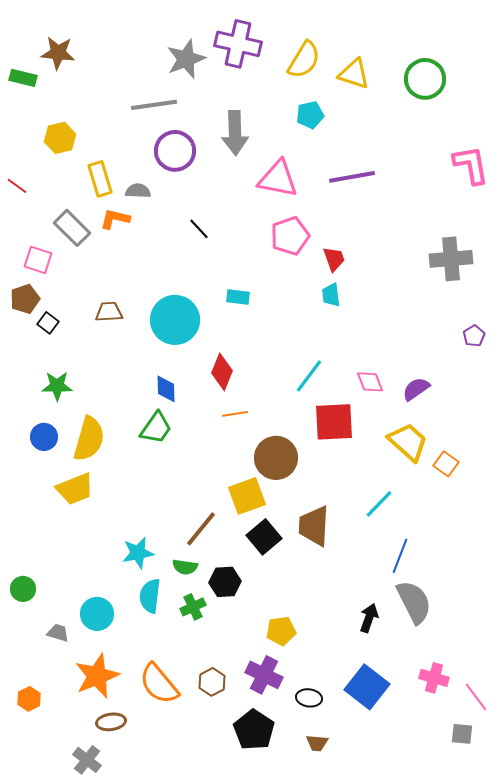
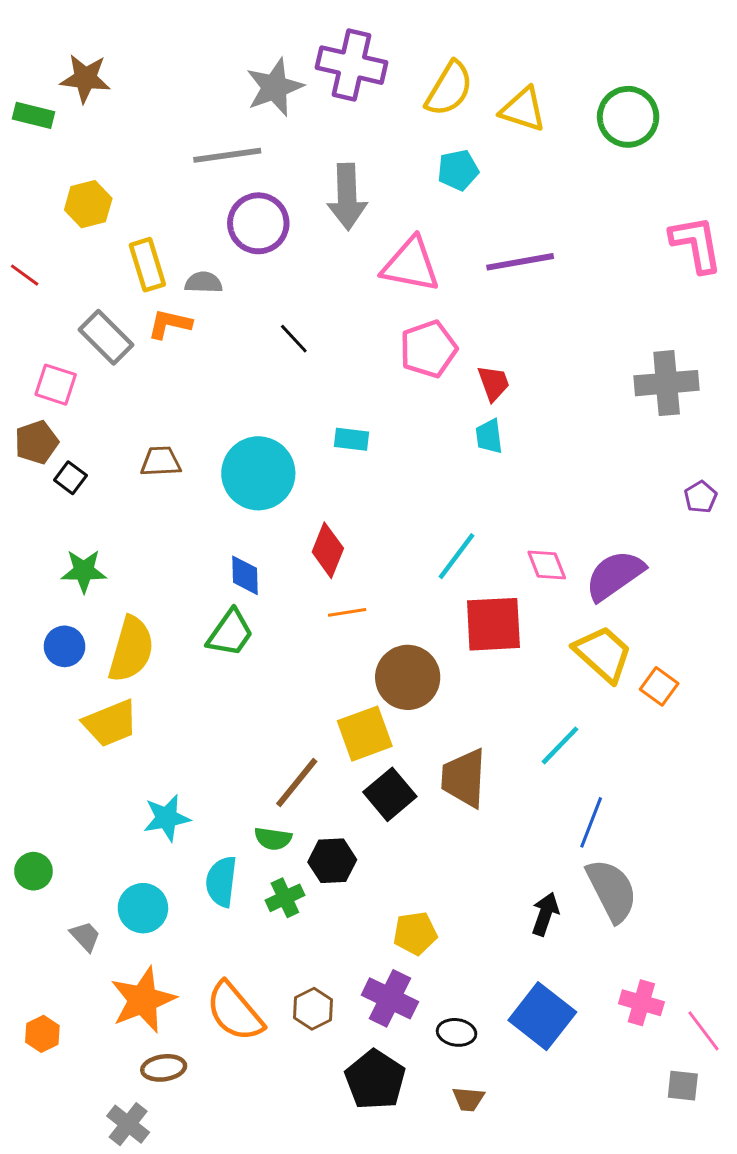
purple semicircle: (416, 389) -> (615, 575), size x1.5
cyan star: (138, 553) -> (167, 818), moved
gray trapezoid: (58, 633) -> (85, 936), turned 30

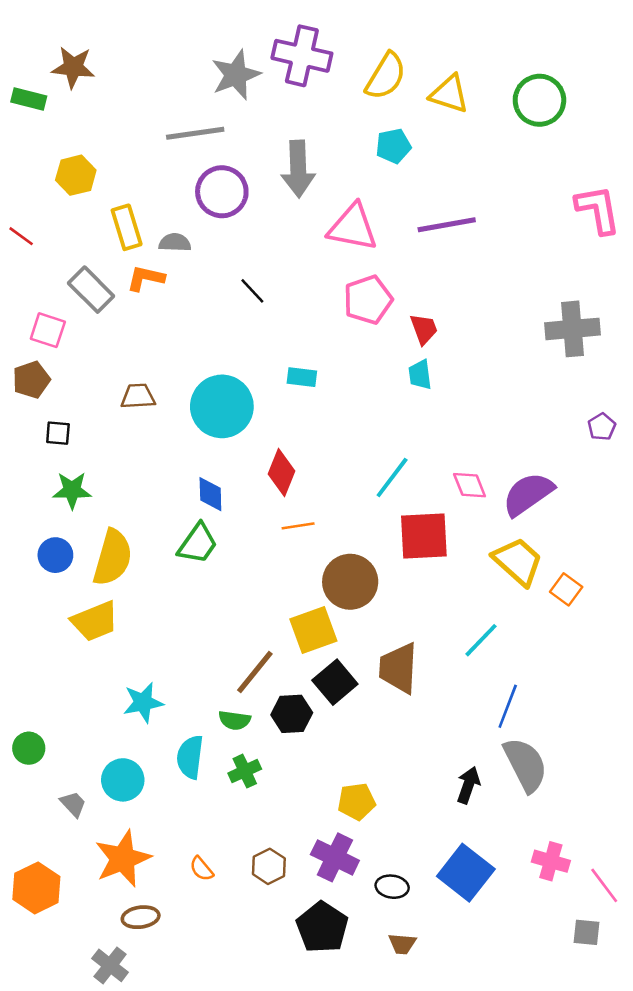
black square: (70, 478) -> (58, 433), moved, turned -32
black hexagon: (332, 861) -> (292, 714), moved
orange semicircle: (235, 1012) -> (202, 869), size x0.5
orange hexagon: (42, 1034) -> (36, 888), size x1.6

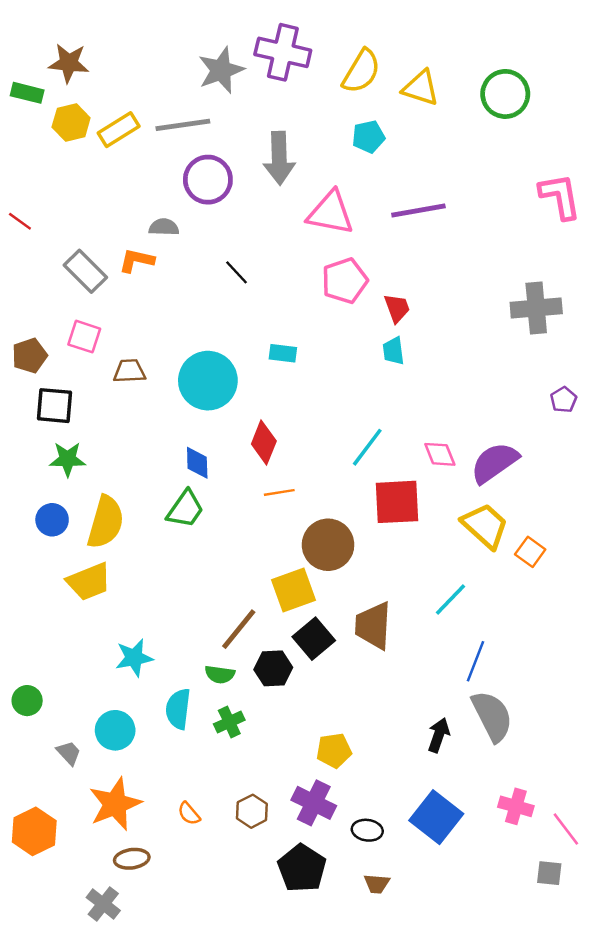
yellow hexagon: (76, 175) -> (71, 123), moved
yellow rectangle: (127, 227) -> (119, 130), moved, turned 75
pink square: (48, 330) -> (84, 337), moved
black square: (58, 433) -> (54, 406), size x1.6

